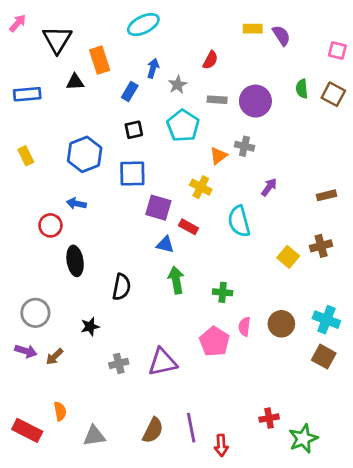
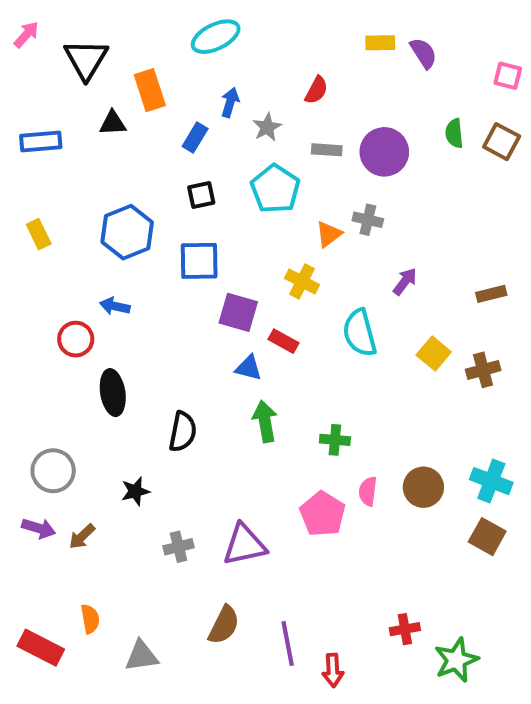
yellow square: (288, 257) -> (434, 353), moved
brown semicircle: (153, 430) -> (224, 625), moved

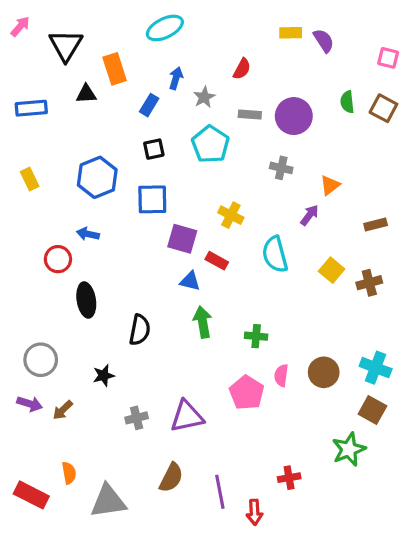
orange triangle: (329, 234) -> (330, 185), moved
red cross: (405, 629) -> (289, 478), moved
gray triangle: (142, 656) -> (108, 501), size x1.4
green star: (456, 660) -> (349, 449), moved

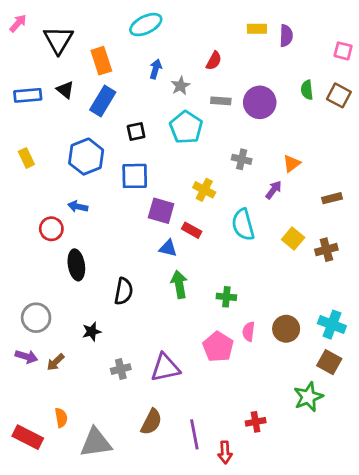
purple semicircle: (324, 41) -> (286, 36), turned 35
black triangle: (86, 94) -> (65, 90), moved, turned 42
blue rectangle: (149, 105) -> (103, 101), moved, size x1.5
gray cross: (281, 168) -> (242, 159), moved

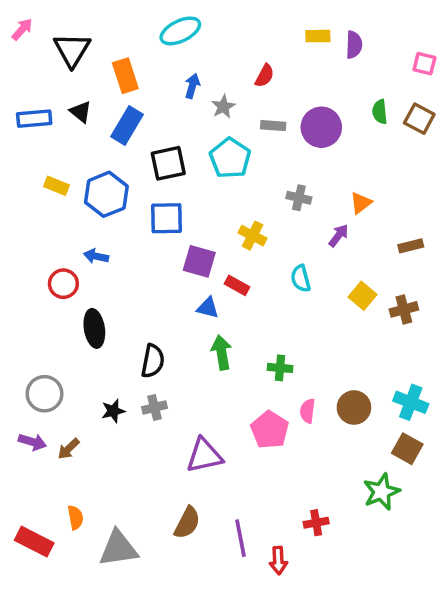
black square: (136, 132) -> (168, 163), size x1.5
yellow rectangle: (26, 158) -> (57, 186), moved, turned -42
cyan semicircle: (243, 225) -> (301, 279), size x0.7
gray cross: (121, 369) -> (155, 407), moved

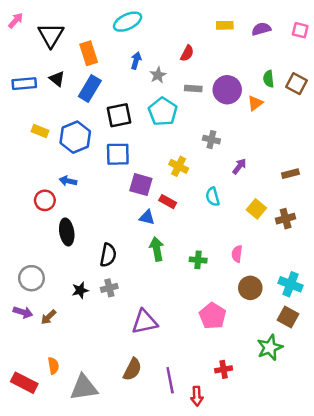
purple semicircle: (354, 45) -> (261, 29), moved, turned -108
pink square: (424, 64) -> (300, 30), moved
orange triangle: (361, 203) -> (255, 103), moved
pink semicircle: (308, 411) -> (237, 254), moved
pink pentagon: (270, 430) -> (213, 316), moved

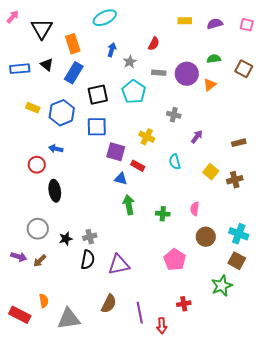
green semicircle: (269, 79) -> (214, 59), moved, turned 88
black semicircle: (108, 255) -> (88, 260), moved
gray circle: (31, 278) -> (38, 229), moved

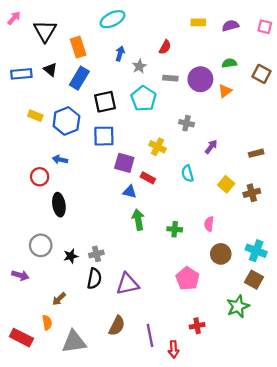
brown arrow: (40, 261) -> (59, 299), moved

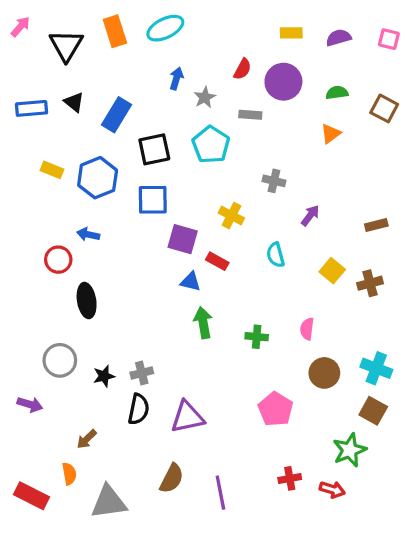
orange rectangle: (78, 47) -> (115, 31), moved
purple circle: (200, 79) -> (283, 82), moved
red arrow: (174, 349) -> (332, 489), moved, turned -70

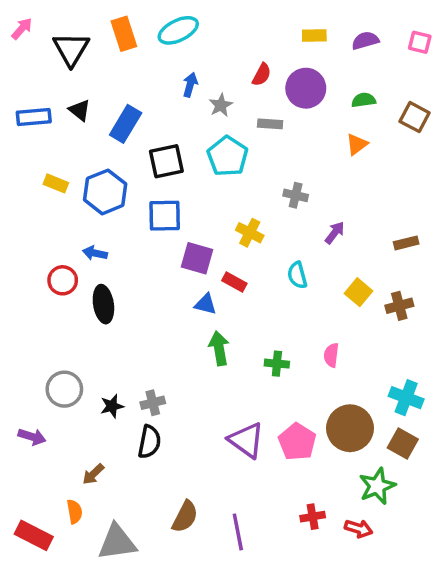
black ellipse: (87, 301) -> (103, 304), moved
brown circle: (324, 373) -> (350, 428), moved, size x1.4
purple triangle: (187, 417) -> (246, 440), moved, turned 48

